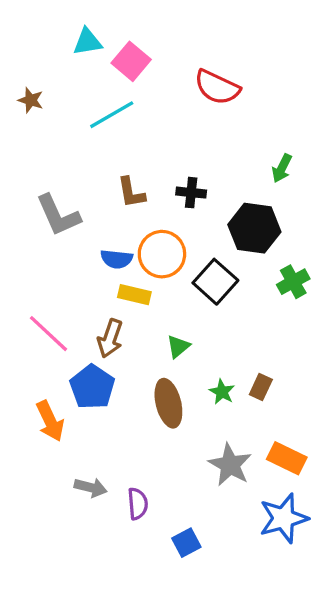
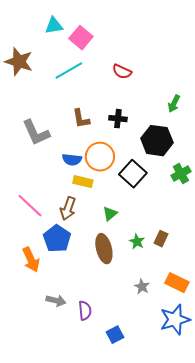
red semicircle: (217, 87) -> (122, 72), moved, size x0.7
brown star: (31, 100) -> (19, 62), size x1.8
gray star: (230, 465) -> (142, 287), size x0.6

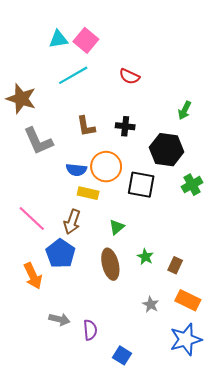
cyan triangle: (54, 26) -> (58, 39), moved
brown star: (19, 62) -> (21, 99), moved
black square: (133, 174) -> (141, 185), turned -32
brown rectangle: (161, 239) -> (175, 265), moved
blue square: (115, 335) -> (122, 355), turned -30

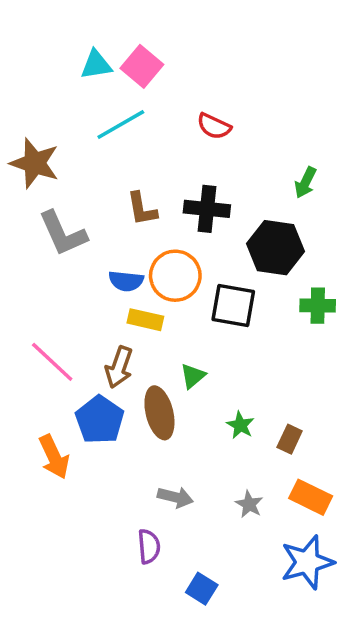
black cross: (125, 126) -> (207, 209), size x1.4
green cross: (192, 185) -> (318, 306), turned 30
brown ellipse: (110, 264) -> (159, 413), moved
gray arrow: (59, 319) -> (175, 497), moved

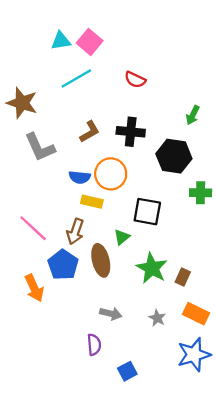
brown L-shape: (142, 209) -> (90, 132), turned -110
black square: (233, 306) -> (147, 212), moved
green star: (240, 425) -> (152, 268), size x1.8
blue square: (202, 589) -> (127, 371), turned 30

